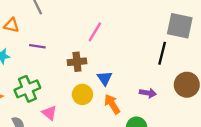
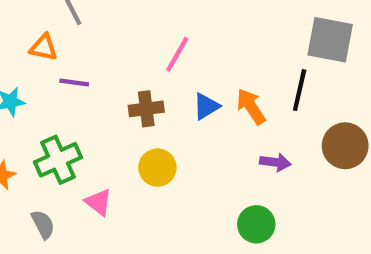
orange triangle: (11, 25) -> (44, 47), moved
blue triangle: (105, 78) -> (206, 106), moved, turned 35
orange arrow: (112, 104) -> (251, 106), moved

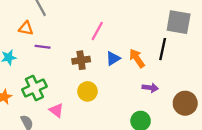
brown circle: (345, 146) -> (185, 103), moved

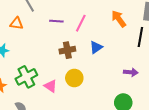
purple line: (43, 47) -> (56, 21), moved
orange arrow: (137, 58) -> (119, 19), moved
pink triangle: (56, 110) -> (51, 86), moved

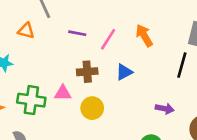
orange arrow: (119, 19) -> (144, 36), moved
green cross: (26, 77) -> (31, 100), turned 30
pink triangle: (51, 86) -> (63, 93), moved, turned -40

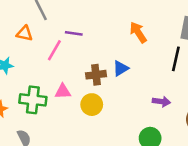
pink line: (108, 39) -> (54, 50), moved
brown cross: (87, 72) -> (96, 75), moved

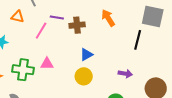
blue triangle: (121, 68) -> (86, 55), moved
brown cross: (96, 75) -> (77, 25), moved
yellow circle: (92, 105) -> (84, 76), moved

